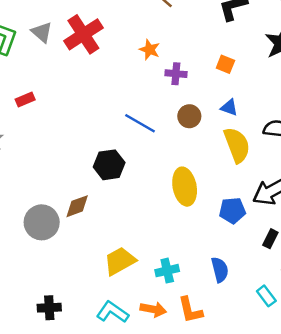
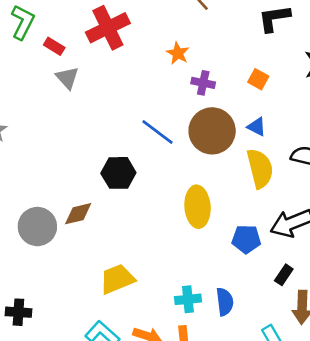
gray triangle: (42, 32) -> (67, 78), moved
red rectangle: (25, 100) -> (54, 46), moved, turned 48
brown circle: (189, 116) -> (212, 131), size x1.8
cyan cross: (167, 271) -> (188, 299), moved
black cross: (49, 308) -> (18, 312), moved

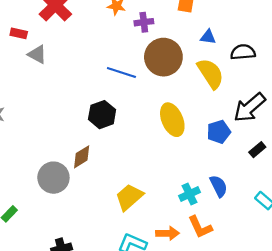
blue triangle: (257, 127) -> (208, 37), moved
black rectangle: (284, 275) -> (257, 150), turned 35

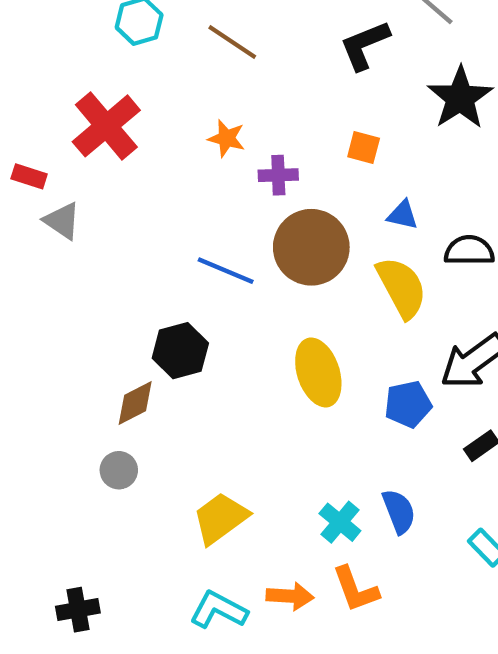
brown diamond: (82, 157) -> (135, 403), moved
gray circle: (53, 178) -> (119, 470), moved, size x0.6
cyan cross: (189, 194) -> (340, 522), turned -30

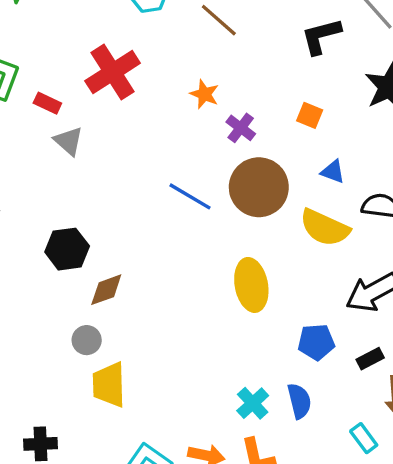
purple cross: (278, 175) -> (241, 128), turned 32
yellow semicircle: (402, 287) -> (325, 228), turned 135
black hexagon: (180, 351) -> (67, 249), moved
blue pentagon: (408, 404) -> (316, 342), moved
yellow trapezoid: (220, 518) -> (109, 385), moved, turned -63

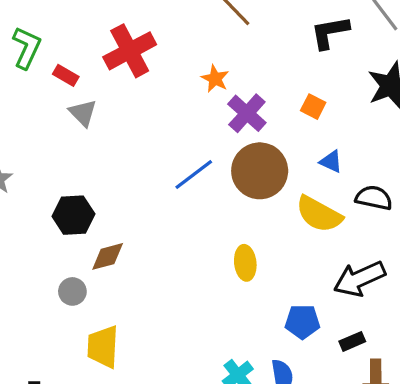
purple cross: (241, 128) -> (247, 113), size x1.4
blue line: (190, 196) -> (194, 174), turned -72
yellow ellipse: (251, 285) -> (245, 263), size x0.7
gray circle: (87, 340) -> (72, 291), moved

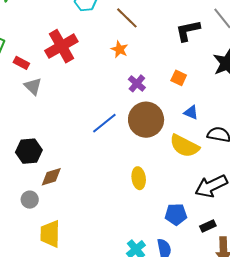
orange star: (215, 79) -> (119, 49), moved
purple cross: (247, 113) -> (137, 83), size x0.7

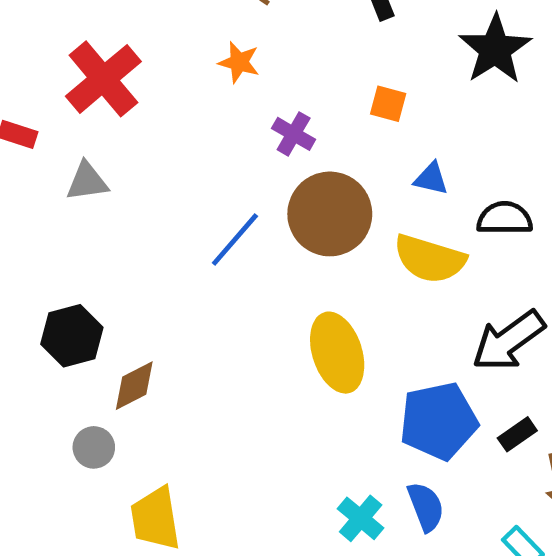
gray triangle: (33, 86) -> (87, 181), moved, turned -42
yellow ellipse: (139, 178) -> (337, 353), size x1.5
blue pentagon: (176, 214) -> (439, 421), size x1.5

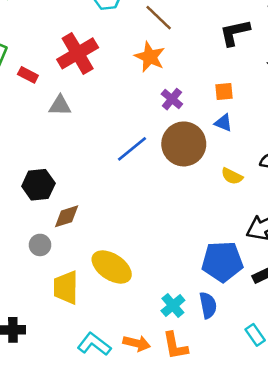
orange star: (239, 62) -> (150, 57), size x1.4
orange square: (388, 104) -> (224, 92), turned -30
blue triangle: (431, 179) -> (223, 123), moved
yellow semicircle: (430, 259) -> (232, 176), size x0.6
yellow ellipse: (337, 353) -> (112, 267), moved, turned -48

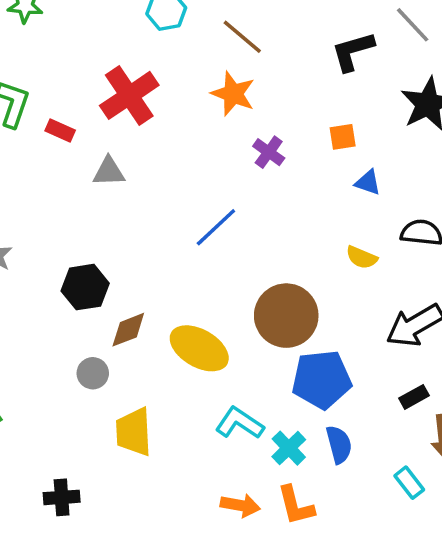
blue triangle: (223, 123) -> (368, 182), moved
brown circle: (184, 144) -> (286, 316), moved
blue pentagon: (222, 262) -> (322, 379), moved
yellow ellipse: (112, 267) -> (199, 348), moved
cyan L-shape: (94, 344) -> (240, 423), moved

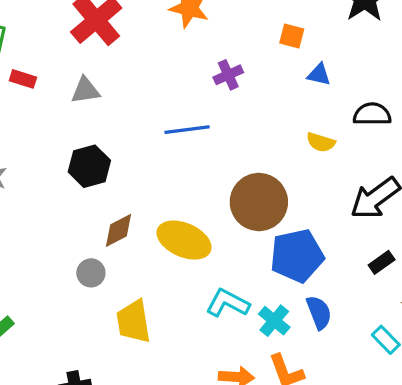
red rectangle: (60, 131) -> (23, 79), moved
orange square: (343, 137) -> (292, 36), turned 30
purple cross: (269, 152) -> (228, 75), moved, turned 36
blue line: (216, 227) -> (187, 130), turned 42
black hexagon: (85, 287) -> (89, 166), moved

